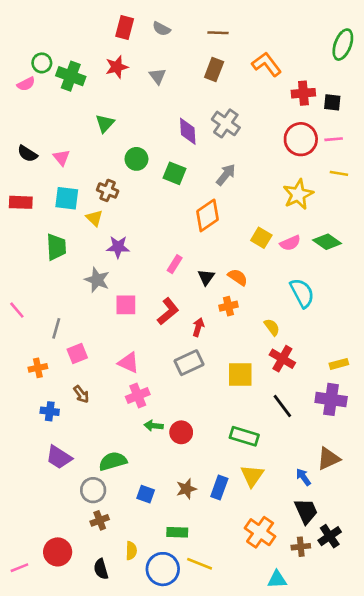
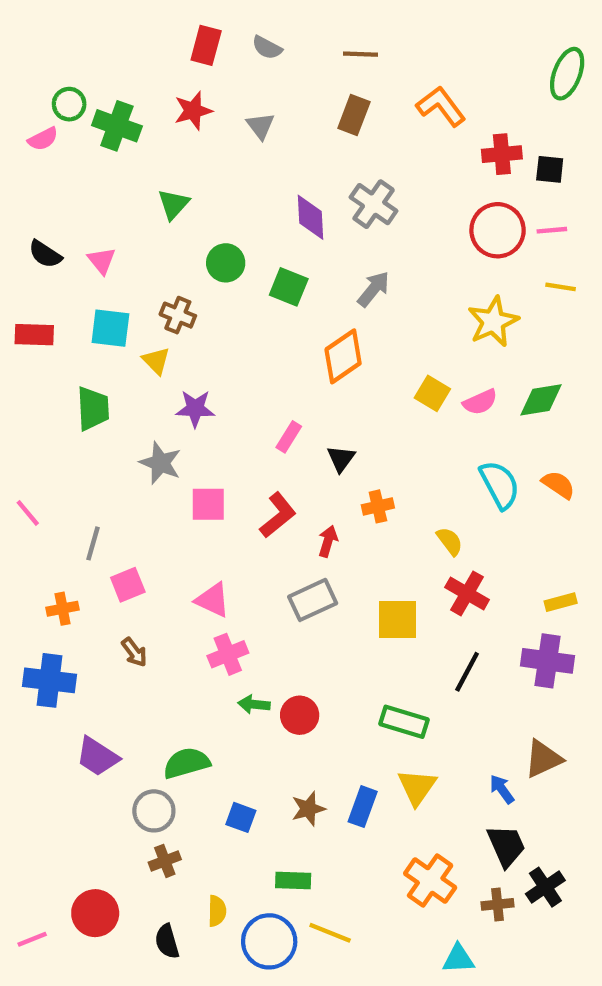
green diamond: (327, 242) -> (541, 400), turned -44
orange semicircle: (238, 277) -> (558, 485), moved
black line: (282, 406) -> (467, 672), turned 65
blue cross: (50, 411) -> (50, 680), moved, size x1.6

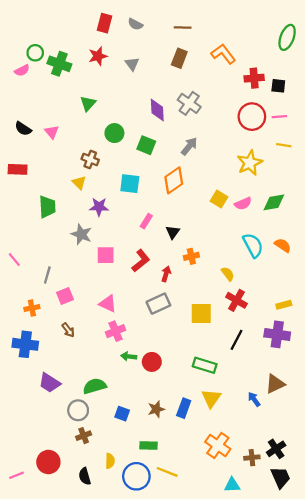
cyan square: (110, 328) -> (130, 184), moved
black trapezoid: (506, 846) -> (280, 477), moved

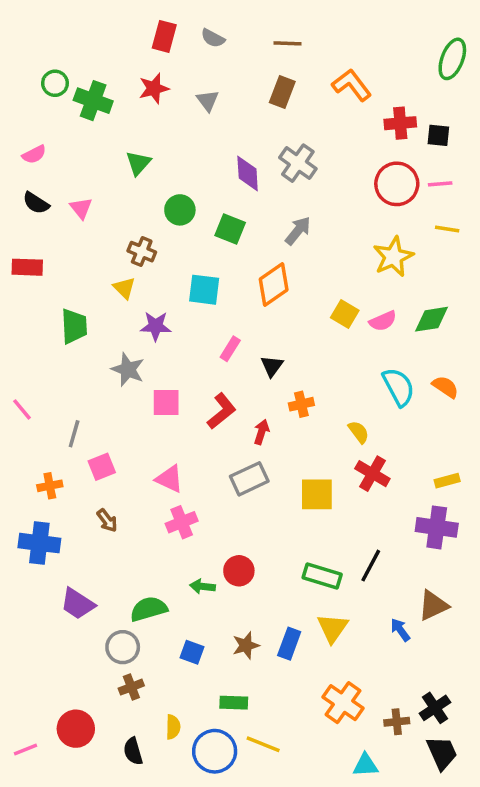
pink semicircle: (22, 70) -> (34, 154), moved
black line: (236, 340) -> (371, 566), moved
green arrow: (129, 356) -> (202, 586), moved

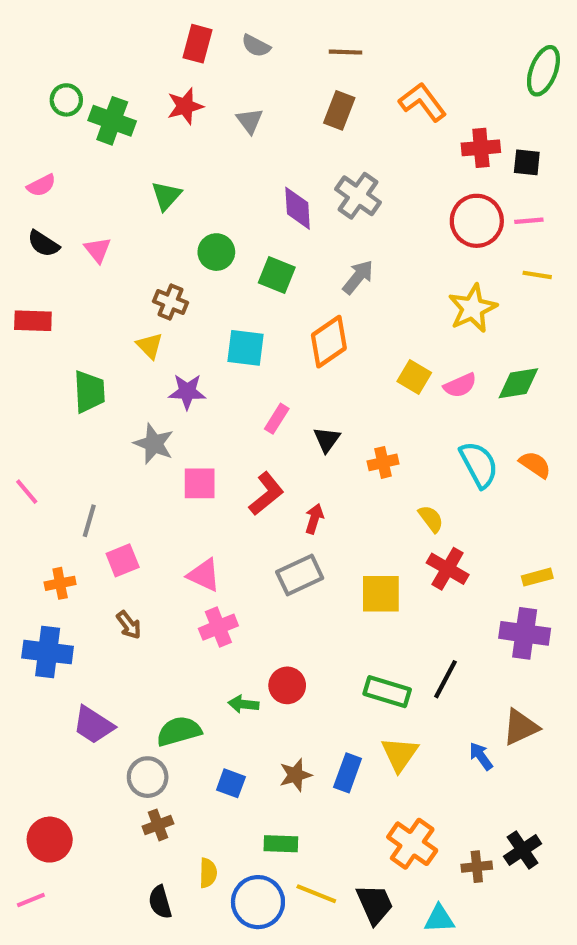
orange cross: (301, 404) -> (383, 462), moved
red circle: (76, 729) -> (50, 840), moved
black trapezoid: (442, 753) -> (375, 904), moved

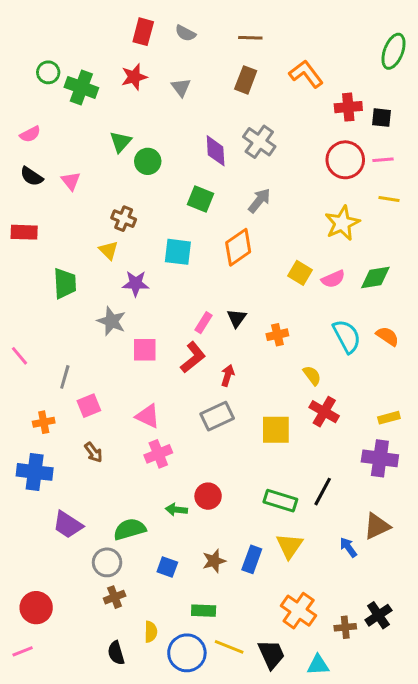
green circle: (216, 252) -> (148, 161), moved
pink rectangle: (277, 419) -> (204, 323), moved

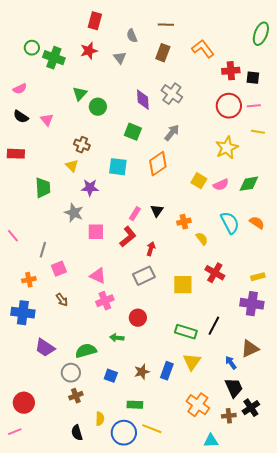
gray semicircle: (185, 33) -> (132, 36), moved, turned 40
yellow semicircle: (312, 375) -> (202, 239), moved
red circle: (208, 496) -> (138, 318), moved
black trapezoid: (271, 654) -> (234, 388), moved

